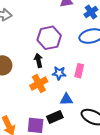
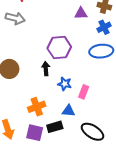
pink rectangle: (79, 71) -> (84, 92), moved
orange cross: (39, 83) -> (37, 107), moved

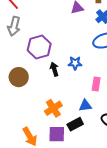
gray arrow: (15, 18) -> (14, 26), turned 102
purple hexagon: (59, 48) -> (39, 47), moved
blue star: (65, 84) -> (75, 63), moved

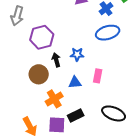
brown circle: (19, 77) -> (39, 74), moved
blue triangle: (85, 106) -> (75, 82), moved

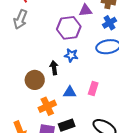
purple hexagon: (42, 37) -> (69, 28), moved
blue star: (77, 54) -> (71, 55), moved

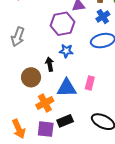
gray arrow: (20, 19) -> (18, 37), moved
blue triangle: (70, 92) -> (67, 88), size x1.5

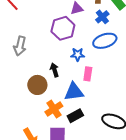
blue star: (66, 51) -> (78, 54), moved
pink rectangle: (90, 83) -> (88, 74), moved
black rectangle: (65, 121) -> (75, 116), moved

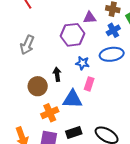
black rectangle: (75, 116) -> (74, 133), moved

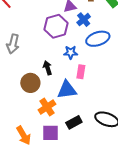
blue cross: (113, 30) -> (84, 20), moved

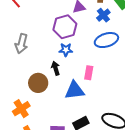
blue cross: (84, 20) -> (103, 15), moved
blue star: (71, 52) -> (66, 50), moved
orange cross: (47, 107) -> (21, 109), moved

